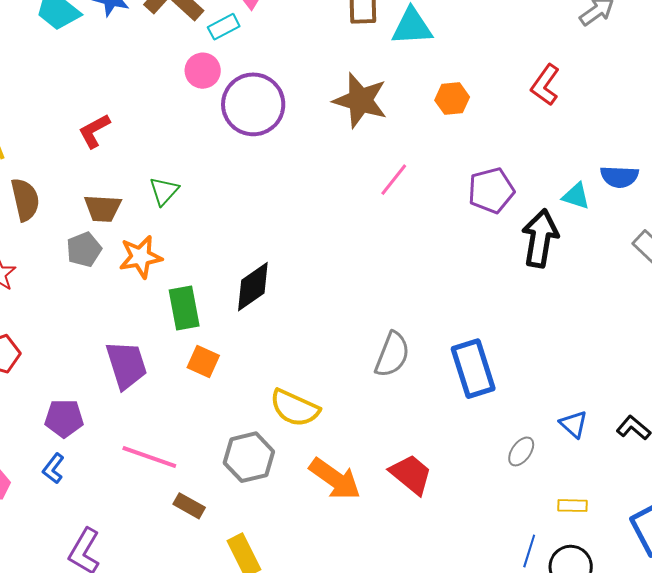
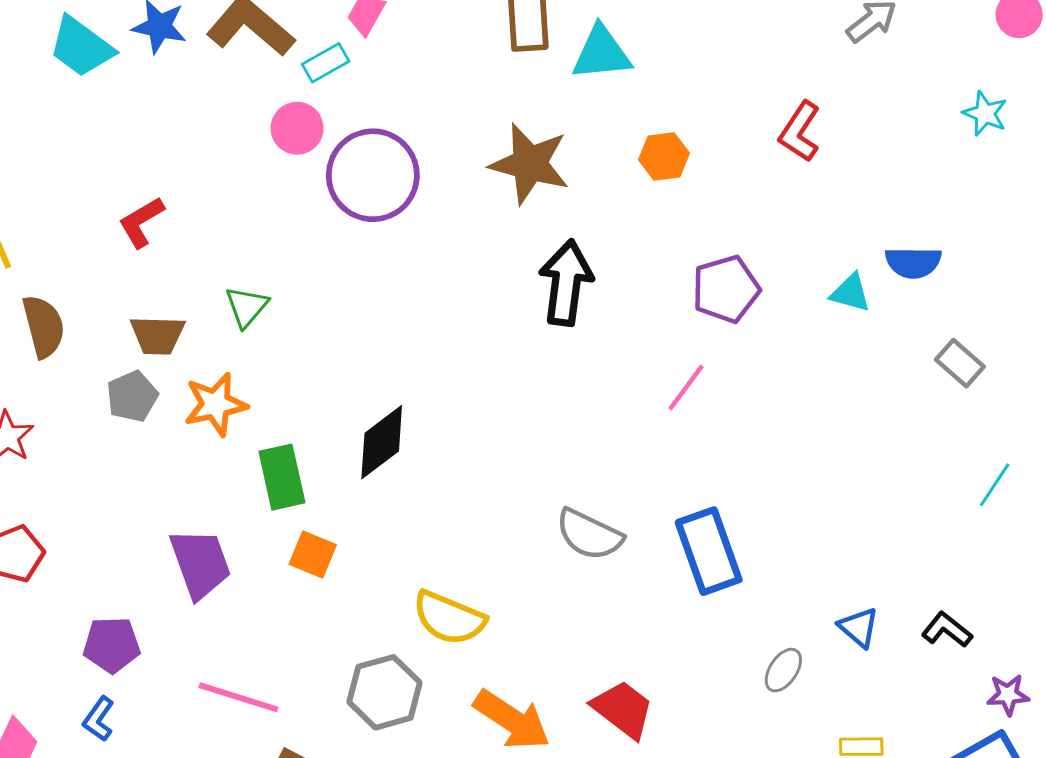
pink line: (394, 180) -> (686, 388), moved
black arrow: (540, 238) -> (566, 283), moved
gray semicircle: (392, 354) -> (589, 535), turned 96

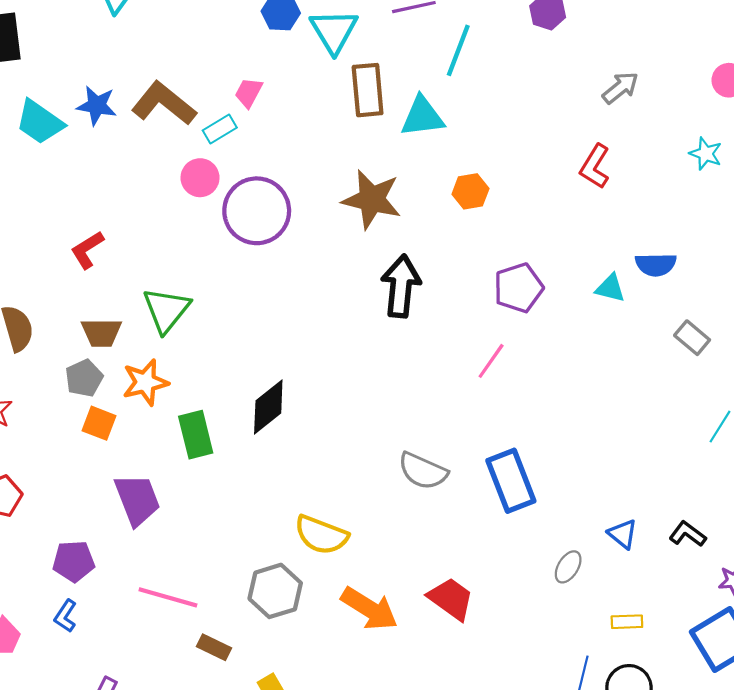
red L-shape: (800, 132) -> (595, 166), moved
green triangle: (247, 307) -> (166, 310), size x1.5
orange square: (313, 554) -> (99, 423), moved

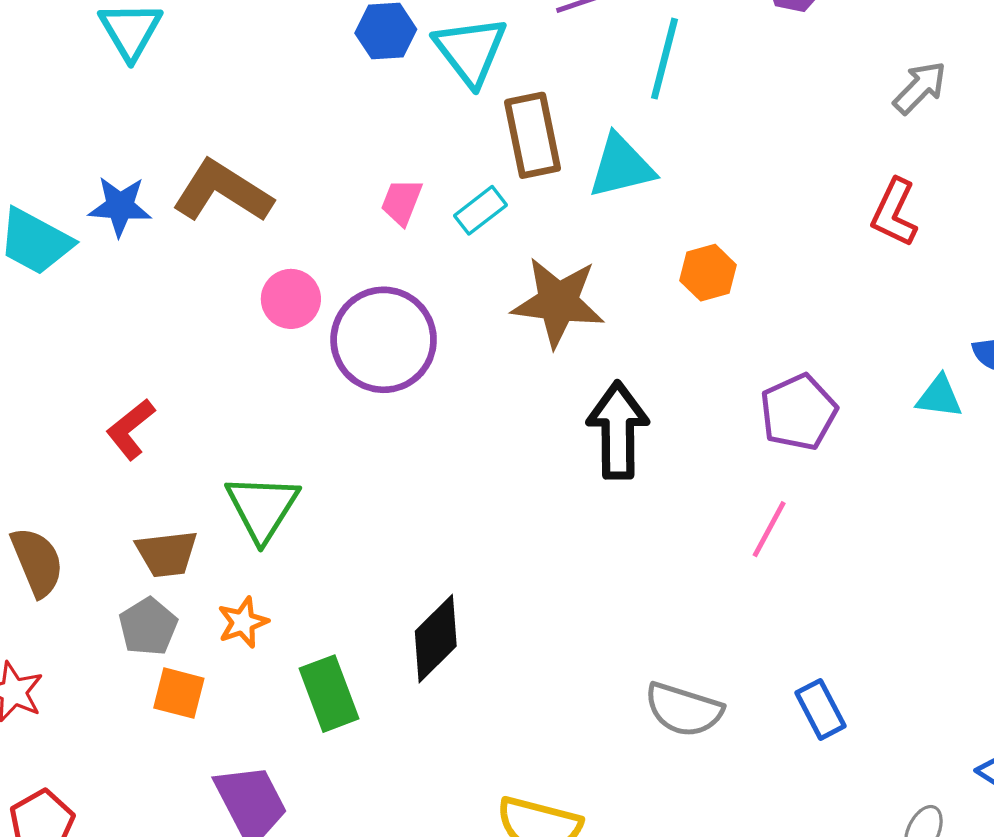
pink trapezoid: (249, 93) -> (402, 202), moved
cyan rectangle: (220, 129) -> (480, 210), moved
orange star: (145, 382) -> (243, 622), size x0.7
blue rectangle: (511, 481) -> (821, 709), size x0.6

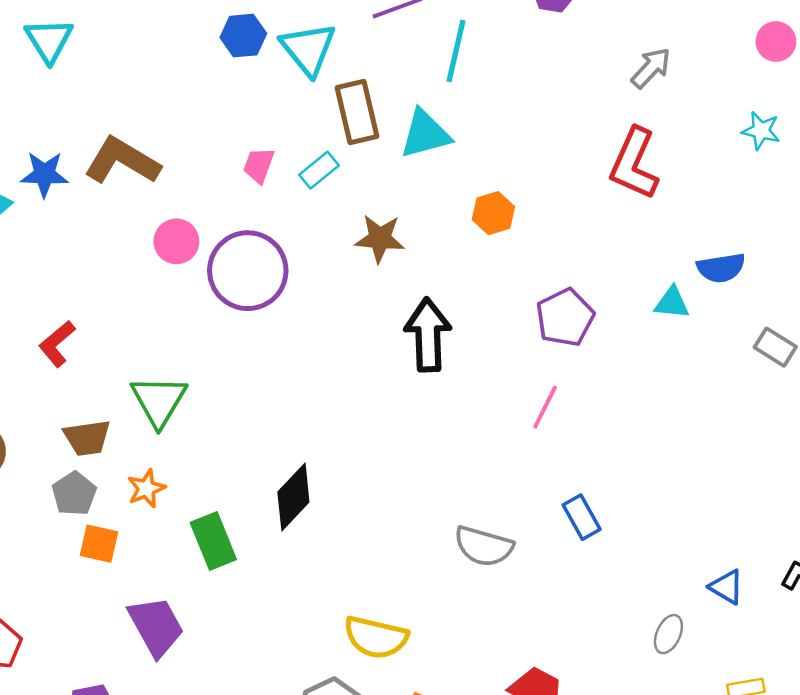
red L-shape: (894, 213) -> (634, 164), size x1.4
brown star: (558, 302) -> (380, 239), size x0.7
blue rectangle: (821, 709) -> (582, 517), moved

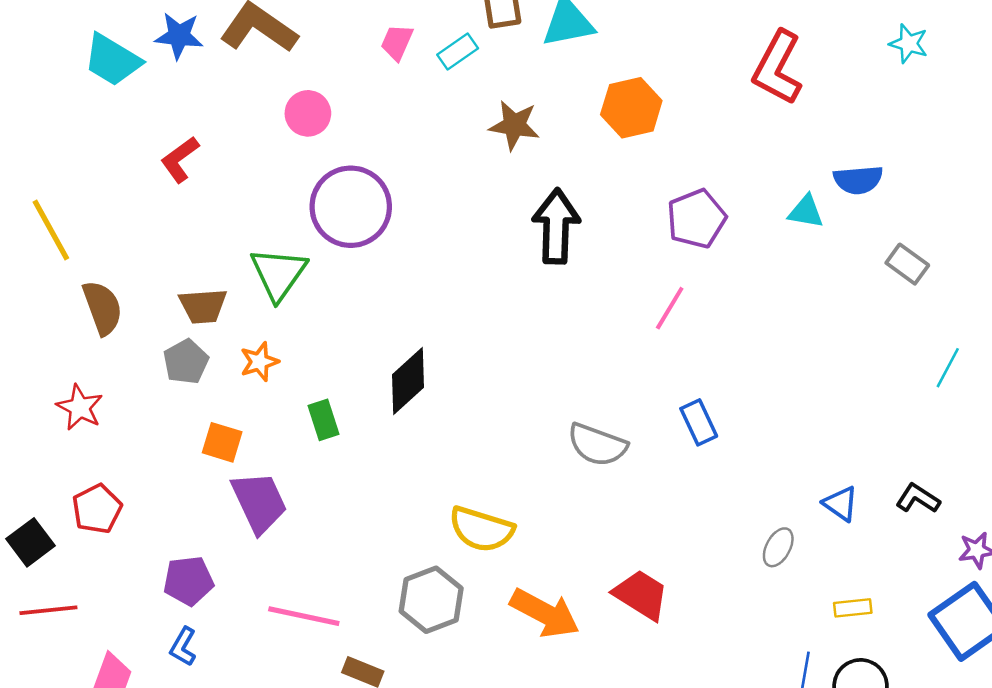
orange hexagon: (493, 213) -> (631, 108), size x1.4
purple circle: (248, 271) -> (351, 207), moved
red L-shape: (57, 344) -> (180, 159), moved
green rectangle: (213, 541) -> (324, 420), size x0.7
orange square: (99, 544) -> (222, 442), moved

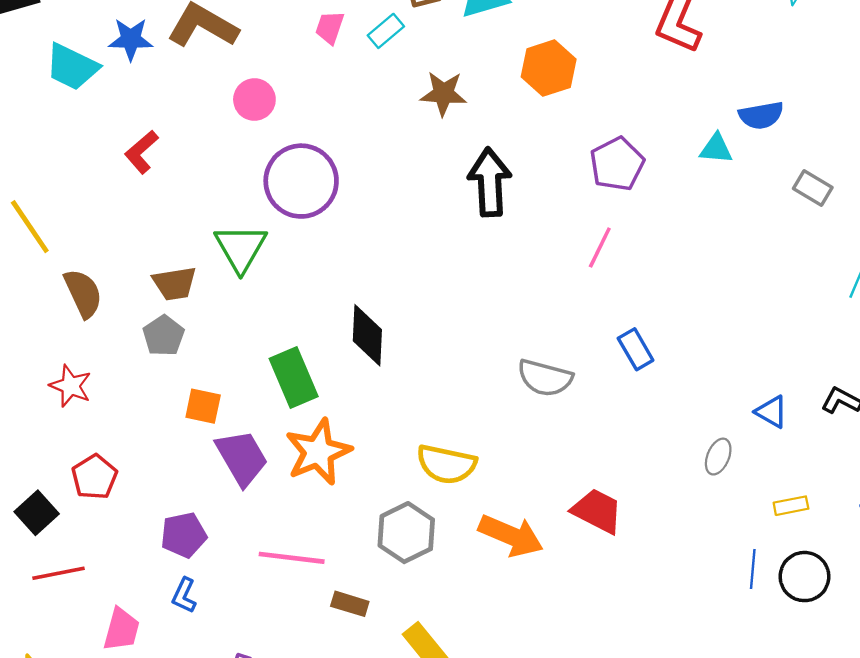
orange star: (259, 362) -> (318, 452), moved, size x1.8
black diamond: (408, 381) -> (367, 335), turned -40
green rectangle: (324, 420) -> (294, 377), size x1.6

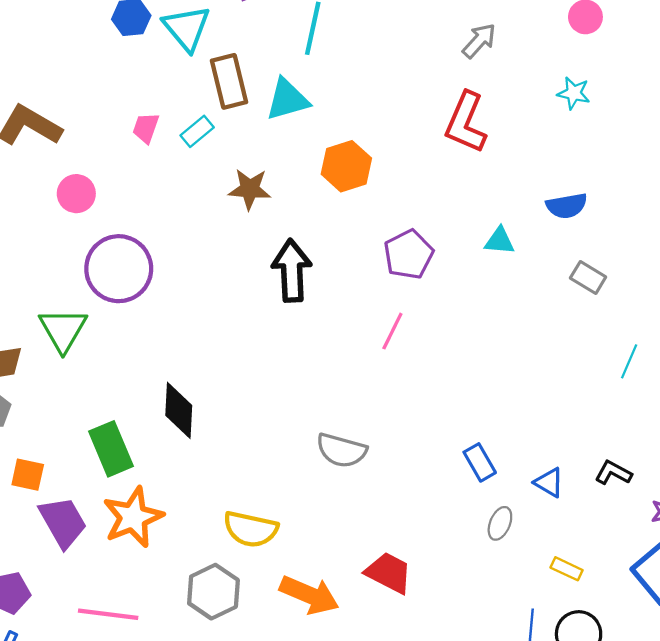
blue semicircle: (761, 115) -> (567, 206), moved
blue rectangle: (636, 349) -> (480, 462), moved
yellow rectangle: (791, 506) -> (567, 569), turned 36

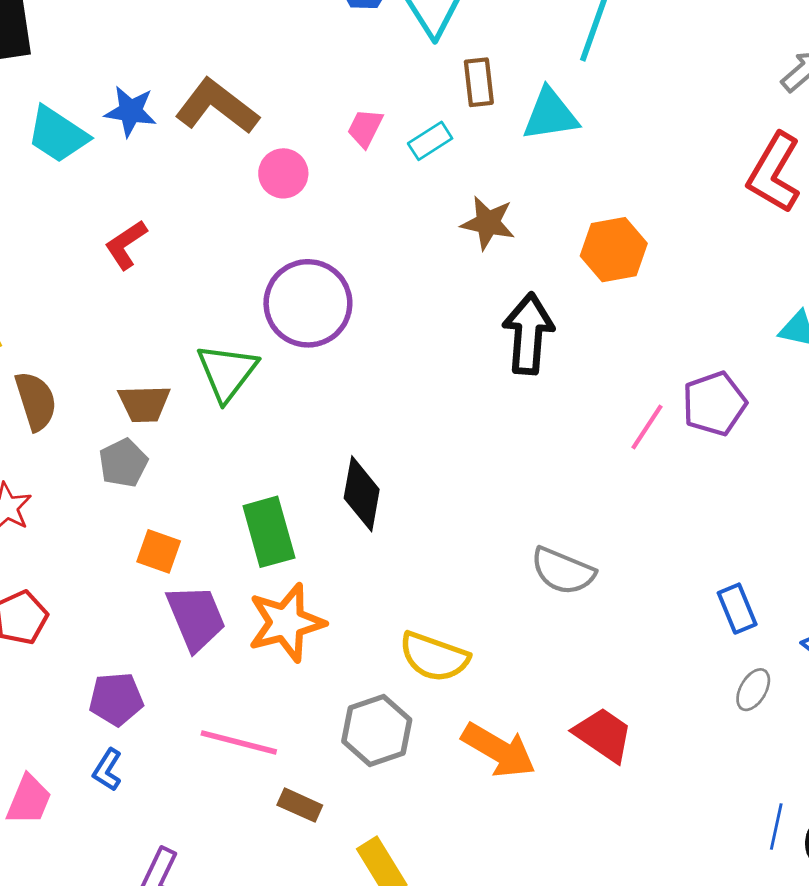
brown rectangle: (229, 81) -> (479, 82), size x0.7
orange hexagon: (346, 166) -> (614, 250), moved
pink circle: (76, 194) -> (283, 173), moved
purple pentagon: (409, 254) -> (714, 404), moved

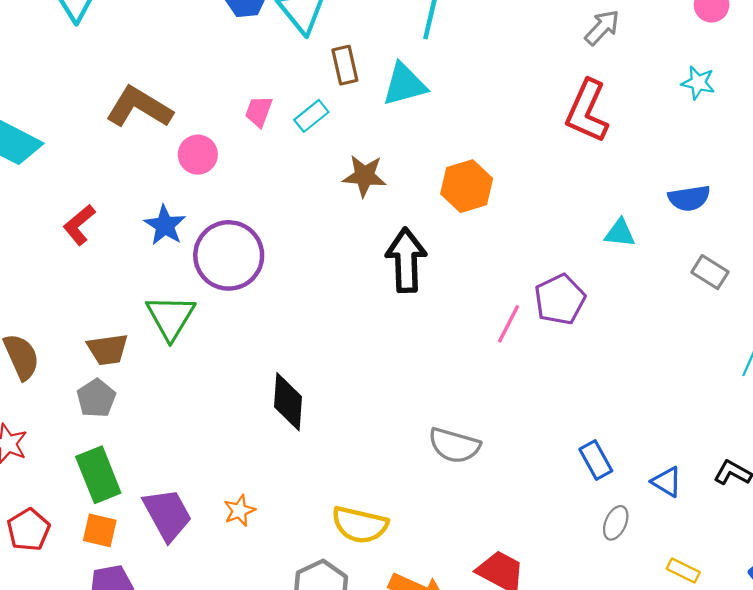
blue star: (130, 111) -> (165, 225), moved, turned 30
green rectangle: (269, 532) -> (98, 475), moved
orange square: (159, 551) -> (100, 530), moved
orange star: (286, 623) -> (239, 511), size x0.5

